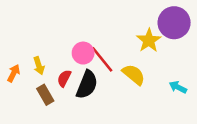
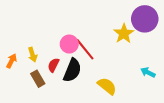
yellow semicircle: (134, 75) -> (107, 86), moved

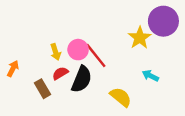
yellow arrow: (33, 55) -> (56, 52), moved
red semicircle: (53, 65) -> (60, 73), turned 32
cyan arrow: (148, 72) -> (150, 76), moved

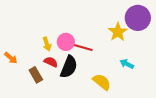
red line: (96, 56) -> (81, 47), turned -35
orange arrow: (13, 69) -> (11, 58), turned 104
red semicircle: (60, 73) -> (51, 62), turned 56

